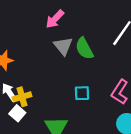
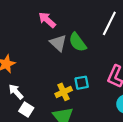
pink arrow: (55, 19) -> (47, 20), turned 96
yellow cross: (22, 97) -> (64, 92), moved

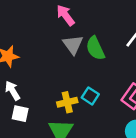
cyan square: (82, 83) -> (90, 96), turned 32
white square: (26, 110) -> (20, 114), turned -32

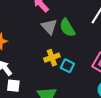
yellow cross: (67, 102) -> (52, 58), moved

